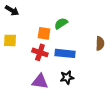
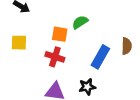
blue rectangle: (65, 53) -> (100, 57), moved, turned -66

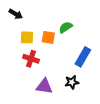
yellow square: (19, 43) -> (27, 37), moved
red cross: (55, 57) -> (31, 59), moved

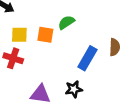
red cross: (31, 59) -> (13, 58), moved

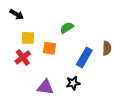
orange square: (45, 35) -> (49, 48), moved
red cross: (13, 58) -> (23, 57), turned 35

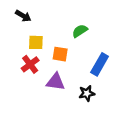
purple triangle: (45, 87) -> (56, 82), moved

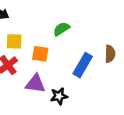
black star: (87, 93) -> (59, 96), moved

